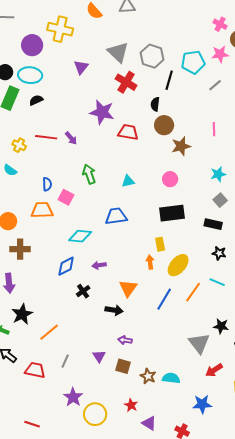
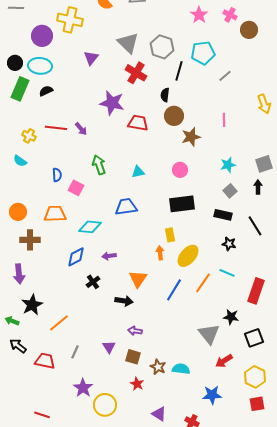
pink star: (220, 54) -> (199, 15), moved, turned -30
orange trapezoid: (42, 210) -> (55, 214), moved
red star: (131, 405) -> (137, 384), moved

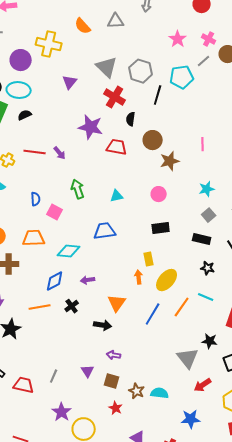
gray line: (225, 76) -> (204, 61), moved
black semicircle: (165, 95) -> (131, 119), moved
black rectangle: (182, 204) -> (161, 228), size x0.7
orange line: (59, 323) -> (40, 307), moved, turned 30

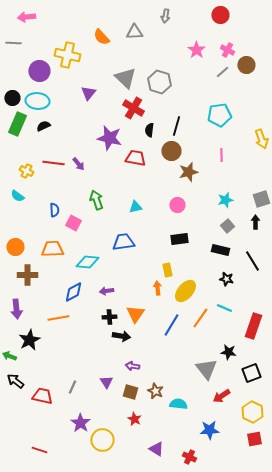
cyan pentagon: (182, 77) -> (219, 115), moved
black line: (158, 95) -> (176, 126), moved
black cross: (72, 306) -> (109, 317), moved, turned 32
brown star: (137, 391) -> (155, 391), moved

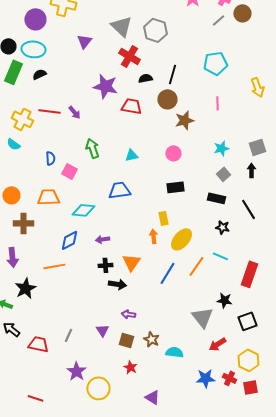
black semicircle: (149, 130) -> (145, 78), turned 72
yellow cross: (26, 171) -> (22, 119), size x1.5
red cross: (189, 457) -> (229, 378), moved

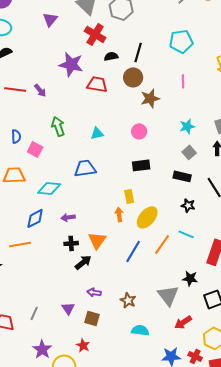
black arrow: (117, 284) -> (83, 262), turned -48
brown star: (151, 339) -> (128, 300), moved
red star: (130, 367) -> (83, 345), moved

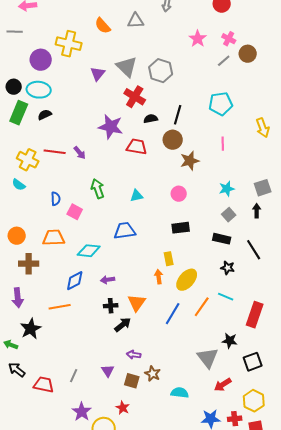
purple triangle: (50, 19) -> (98, 74), moved
brown star: (128, 300) -> (153, 374), moved
red cross: (195, 356) -> (235, 419), turned -32

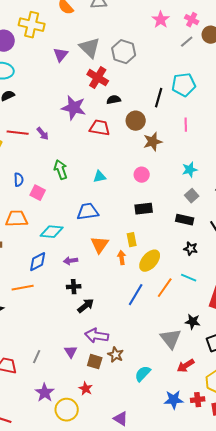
black line: (178, 115) -> (159, 98), moved
orange triangle: (137, 303) -> (100, 245), moved
purple arrow: (134, 355) -> (97, 336), size x1.6
cyan semicircle: (180, 393) -> (143, 374), turned -54

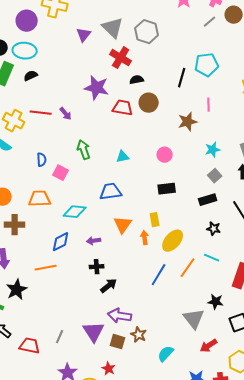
brown circle: (136, 121) -> (149, 103), moved
brown star: (153, 142) -> (188, 122), moved
black rectangle: (185, 220) -> (208, 200), turned -30
purple triangle: (71, 352) -> (94, 332), size x1.6

